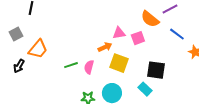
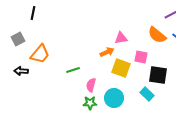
orange semicircle: (150, 19) -> (157, 35), moved
pink square: (138, 38) -> (141, 57), moved, turned 32
black arrow: (19, 66) -> (21, 71), turned 64
pink semicircle: (89, 67) -> (91, 85), moved

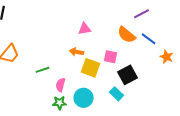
pink triangle: (121, 38) -> (85, 29), moved
orange arrow: (107, 52) -> (77, 52), turned -144
black square: (158, 75) -> (128, 75), turned -36

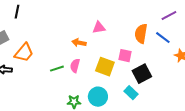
purple line: (142, 14) -> (169, 16), moved
orange semicircle: (127, 35) -> (141, 34), turned 60
orange arrow: (77, 52) -> (79, 43), moved
pink semicircle: (61, 85) -> (75, 66), moved

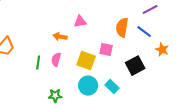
green line: (57, 69) -> (38, 63), turned -64
black square: (142, 74) -> (135, 66), moved
cyan circle: (98, 97) -> (88, 86), moved

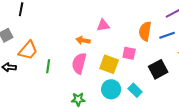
blue line: (144, 32) -> (167, 35), turned -56
pink semicircle: (56, 60) -> (79, 63), size x1.5
green line: (38, 63) -> (48, 66), moved

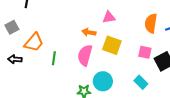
pink square: (129, 53) -> (145, 52), moved
yellow square: (109, 64) -> (112, 45), moved
cyan circle: (111, 89) -> (103, 81), moved

